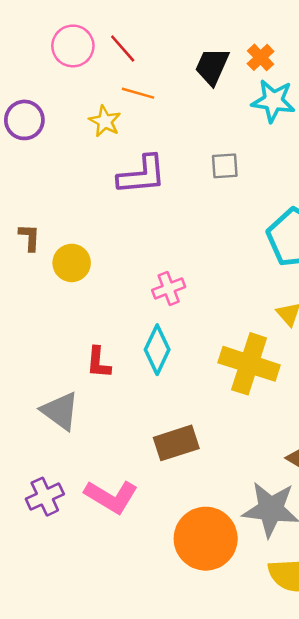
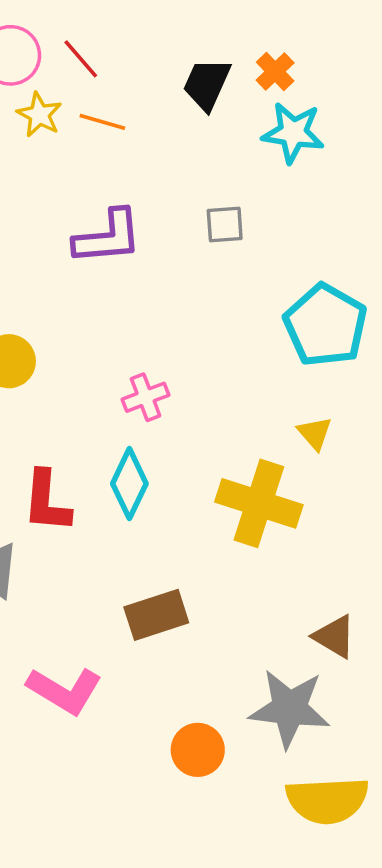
yellow star: (105, 121) -> (39, 115), moved
red L-shape: (98, 362) -> (47, 502), size x1.4
orange circle: (206, 539) -> (198, 750), size x0.6

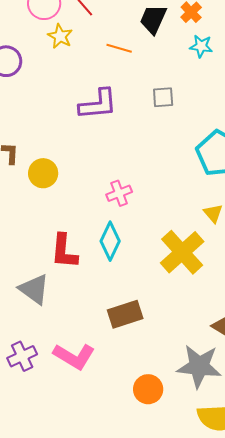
orange line: (102, 122) -> (119, 48), moved
cyan star: (293, 133) -> (201, 46), size x0.7
yellow cross: (259, 503) -> (182, 252), turned 30

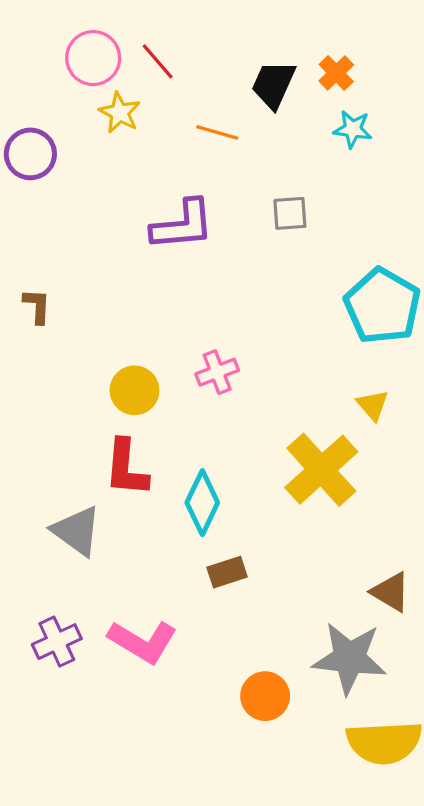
yellow circle: (43, 173) -> (135, 390), moved
cyan diamond: (110, 241) -> (202, 503), moved
brown rectangle: (125, 314) -> (227, 572), size x0.7

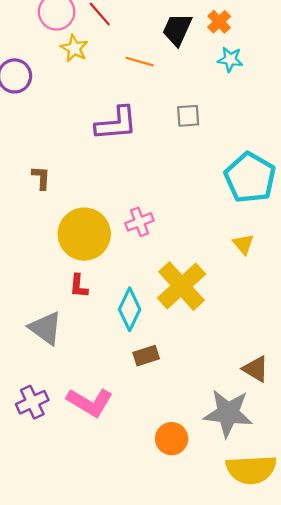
brown L-shape: (37, 306) -> (41, 178), moved
yellow circle: (135, 390) -> (84, 234), size x1.6
red L-shape: (126, 468) -> (79, 286), size x0.6
yellow cross: (321, 470) -> (182, 286), moved

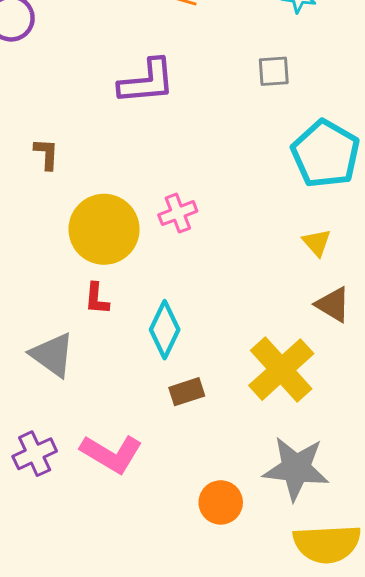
gray square: (188, 116) -> (274, 71), moved
yellow cross: (182, 286) -> (281, 370), moved
brown triangle: (256, 369) -> (333, 305), moved

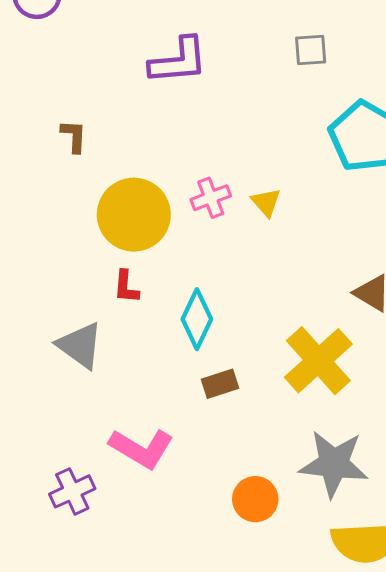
yellow triangle: (317, 243) -> (266, 202), moved
purple cross: (35, 454) -> (72, 491), moved

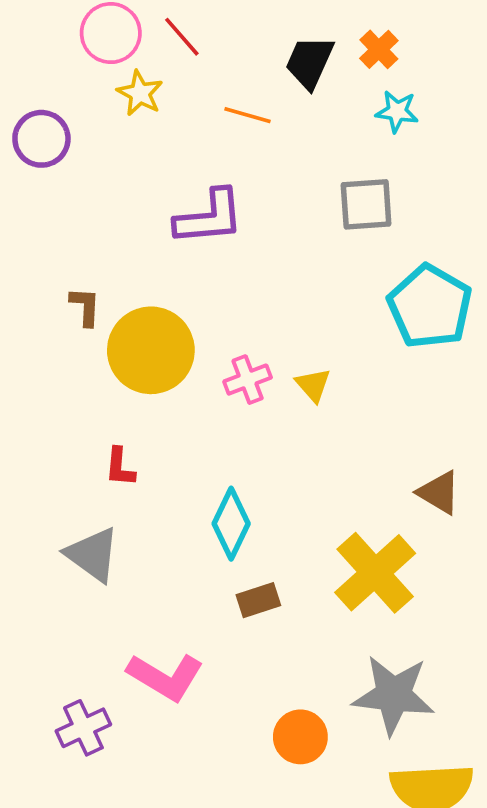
gray square: (311, 50) -> (366, 204), size x1.4
yellow circle: (134, 215) -> (151, 350), moved
red L-shape: (126, 287) -> (120, 467), moved

